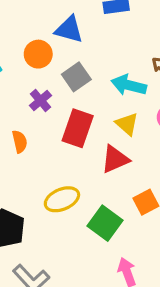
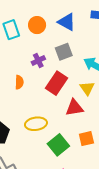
orange circle: (38, 54) -> (37, 25), moved

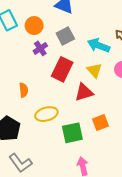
orange circle: (37, 25) -> (34, 26), moved
orange semicircle: (19, 82) -> (24, 90), moved
green square: (58, 145) -> (72, 133), turned 35

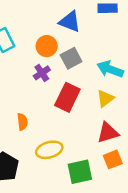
orange circle: (34, 26) -> (47, 46), moved
yellow triangle: (94, 70) -> (105, 98), turned 35
red triangle: (84, 92) -> (108, 133), moved

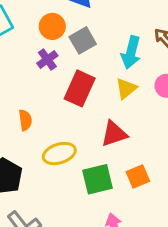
cyan arrow: (110, 69) -> (131, 52), turned -95
red triangle: (108, 133) -> (114, 134), moved
orange square: (113, 159) -> (138, 177), moved

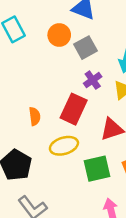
purple cross: (47, 60) -> (93, 80), moved
red rectangle: (80, 88) -> (74, 109), moved

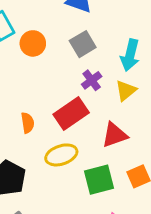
orange circle: (59, 35) -> (33, 43), moved
red rectangle: (74, 109) -> (71, 113), turned 32

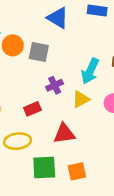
gray square: (83, 44) -> (39, 52), moved, turned 30
red rectangle: (71, 113) -> (32, 109), size x0.6

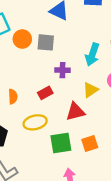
purple cross: (55, 85) -> (63, 70), turned 32
yellow triangle: (81, 99) -> (90, 90), moved

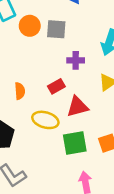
red triangle: (75, 112) -> (77, 107), moved
yellow ellipse: (35, 122) -> (45, 120), turned 30

